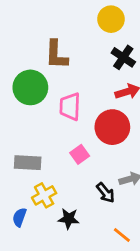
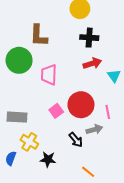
black cross: (123, 57) -> (89, 38), turned -30
red circle: (112, 127) -> (81, 105), moved
yellow cross: (44, 195) -> (29, 142), turned -30

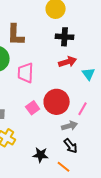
pink line: (108, 112) -> (83, 109), turned 40
black arrow: (76, 140) -> (71, 146), moved
black star: (48, 159) -> (41, 155), moved

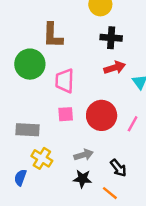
pink square: (33, 108) -> (66, 114), moved, turned 32
gray arrow: (70, 126) -> (84, 155), moved

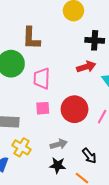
black cross: (111, 38) -> (95, 40), moved

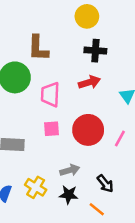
black cross: (95, 40) -> (95, 51), moved
red arrow: (86, 67) -> (89, 82), moved
yellow cross: (22, 147) -> (36, 187), moved

